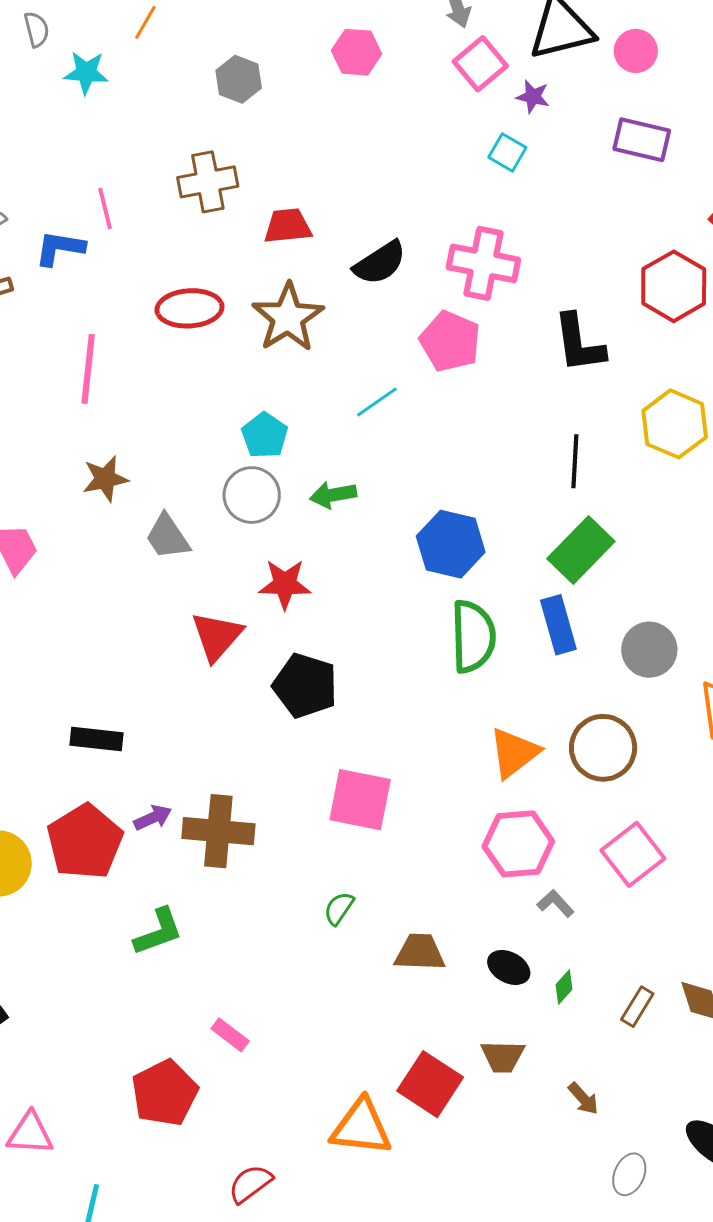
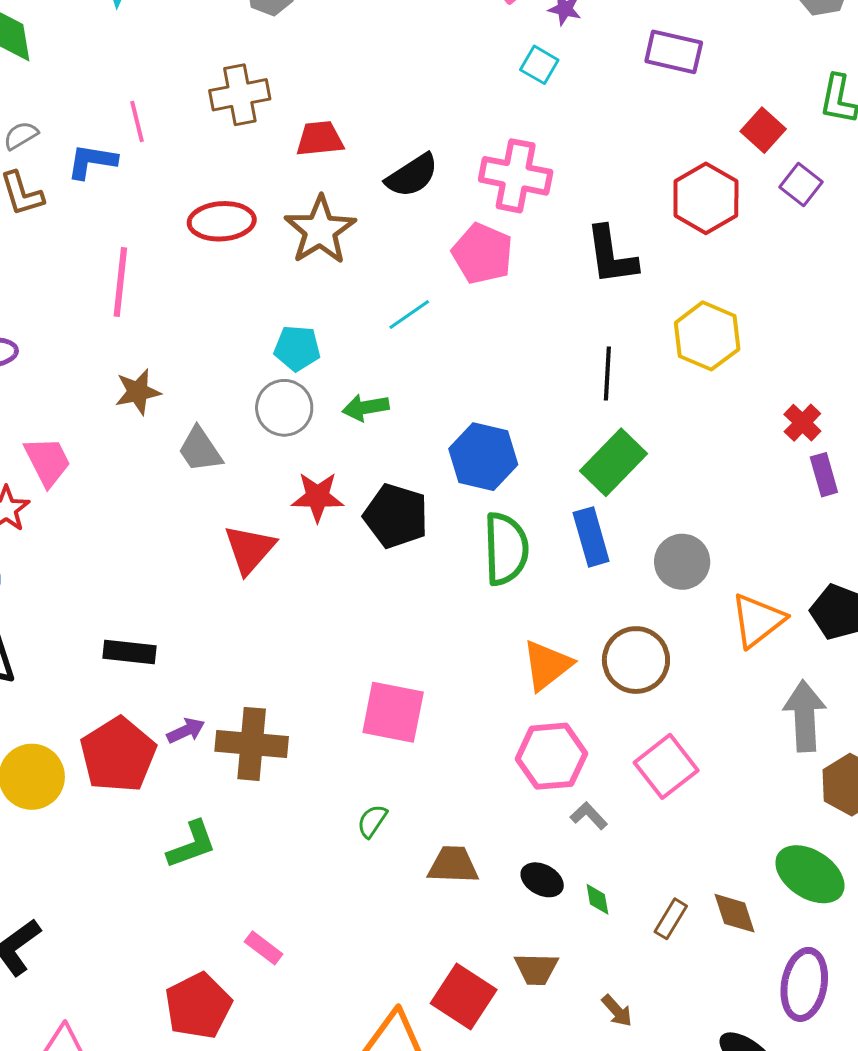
cyan pentagon: (265, 435) -> (297, 348), turned -30
black pentagon: (305, 686) -> (396, 516), moved
green diamond: (564, 987) -> (597, 899), turned -52

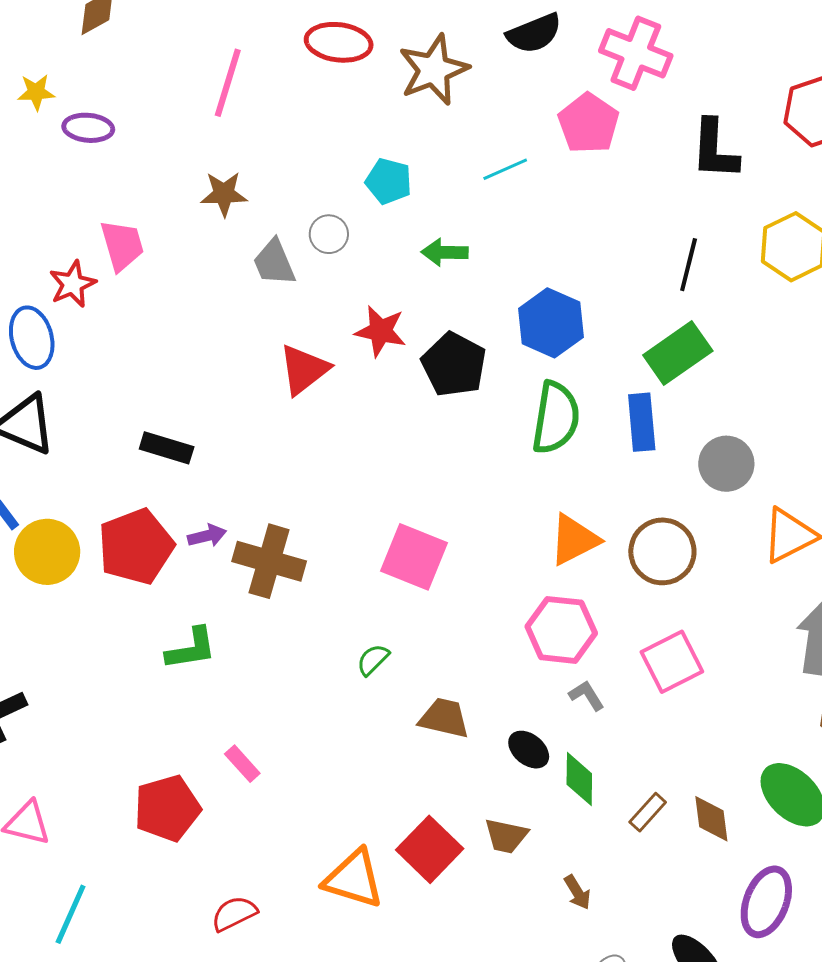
gray circle: (284, 408) -> (329, 234), moved, size x0.7
green diamond: (597, 899) -> (579, 779), size x1.6

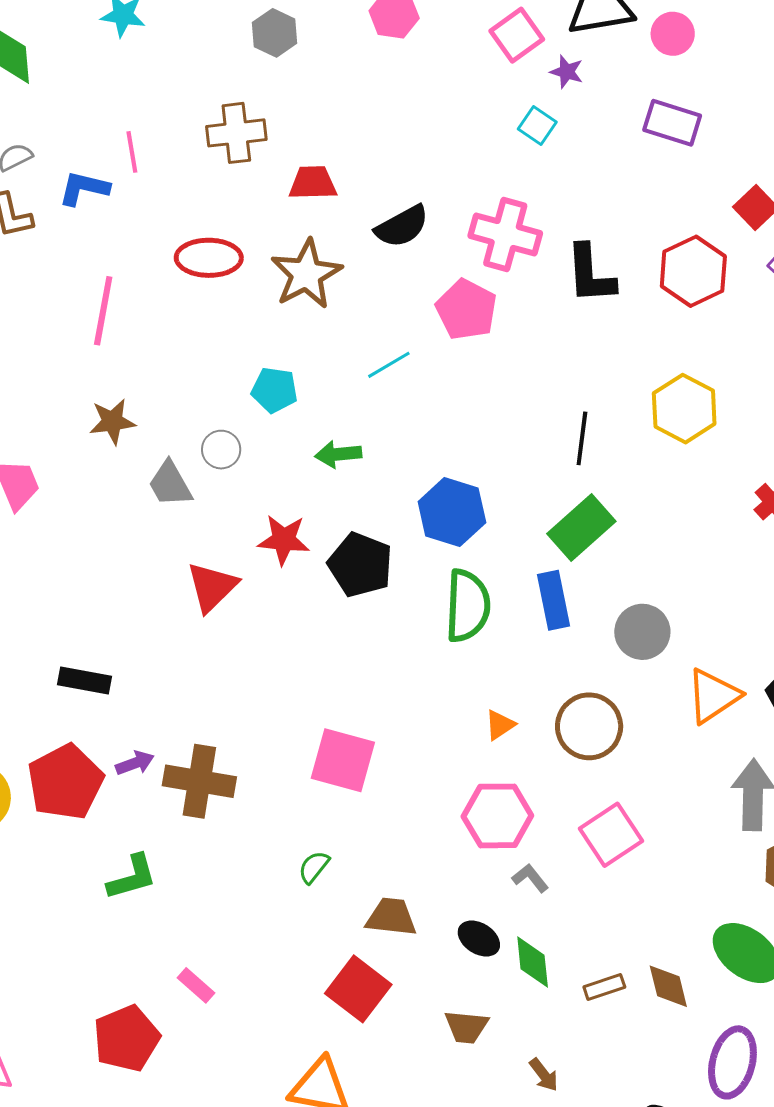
black L-shape: (715, 149) -> (590, 274), moved
orange triangle: (574, 540) -> (500, 725), size x0.6
brown rectangle: (648, 812) -> (604, 987), turned 36
red square: (430, 849) -> (358, 989), moved

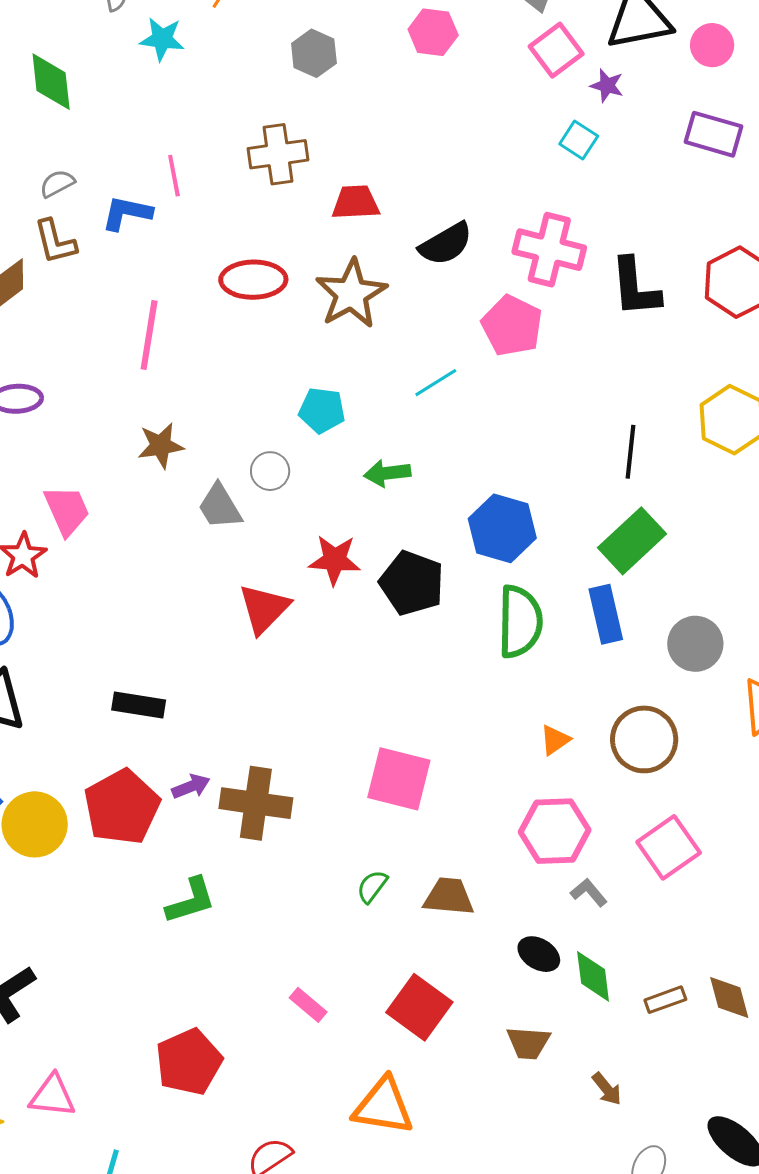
brown trapezoid: (391, 917) -> (449, 897), moved
pink rectangle: (196, 985) -> (308, 1005), moved

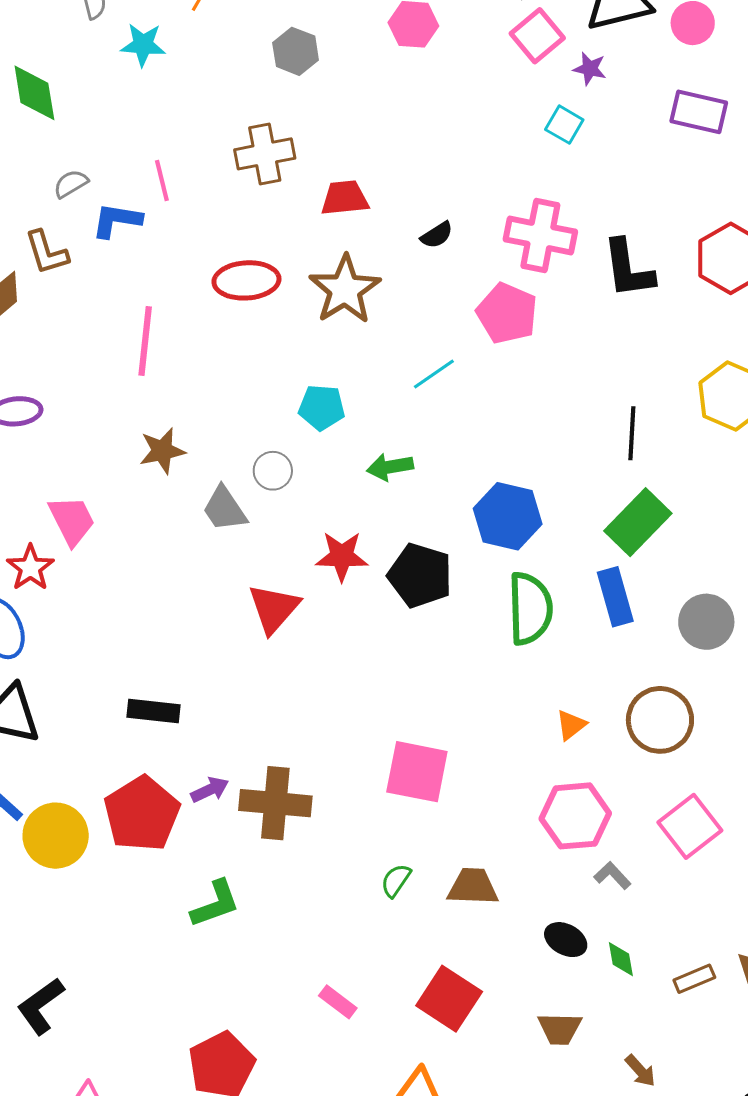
gray semicircle: (57, 183) -> (71, 184), moved
black semicircle: (446, 244) -> (437, 235), size x0.6
green diamond: (593, 976) -> (621, 959), size x0.7

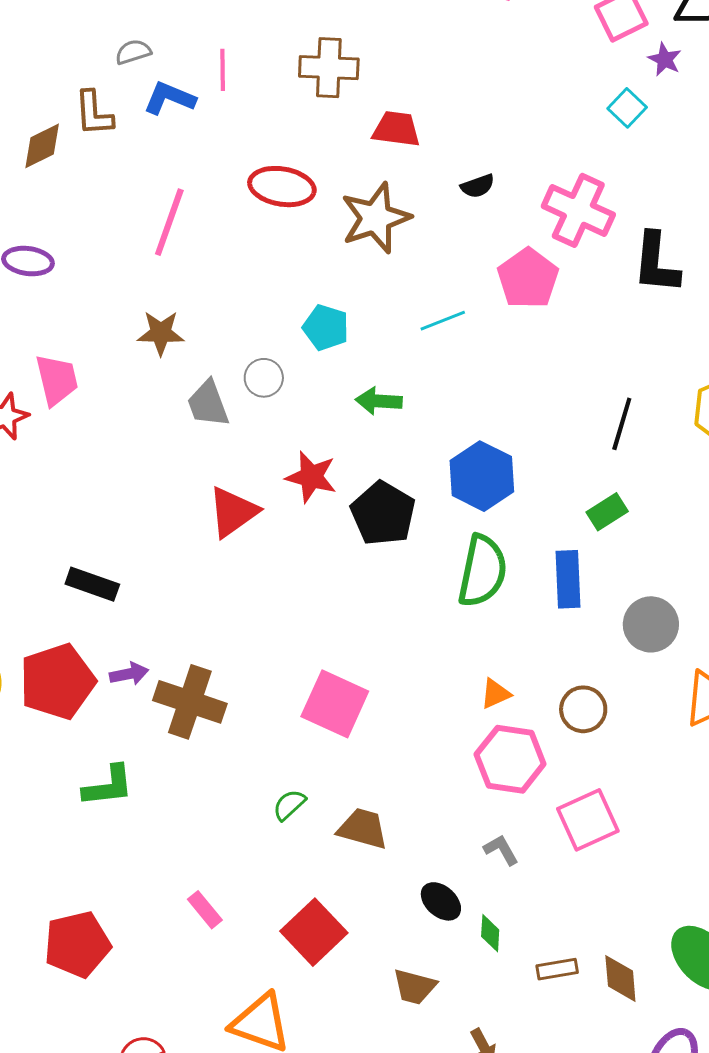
green rectangle: (638, 522) -> (607, 512), size x0.6
brown circle: (660, 720) -> (583, 709), size x0.7
pink hexagon: (575, 816) -> (510, 759), moved

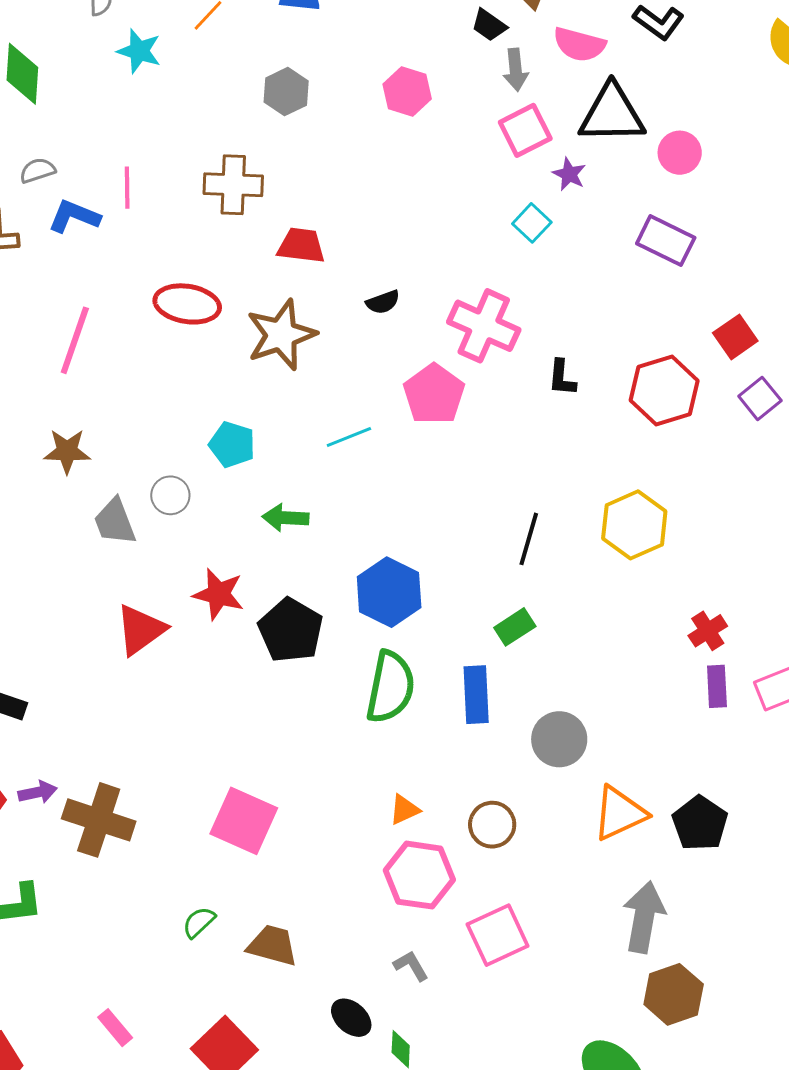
black L-shape: (656, 263) -> (562, 378), size x0.6

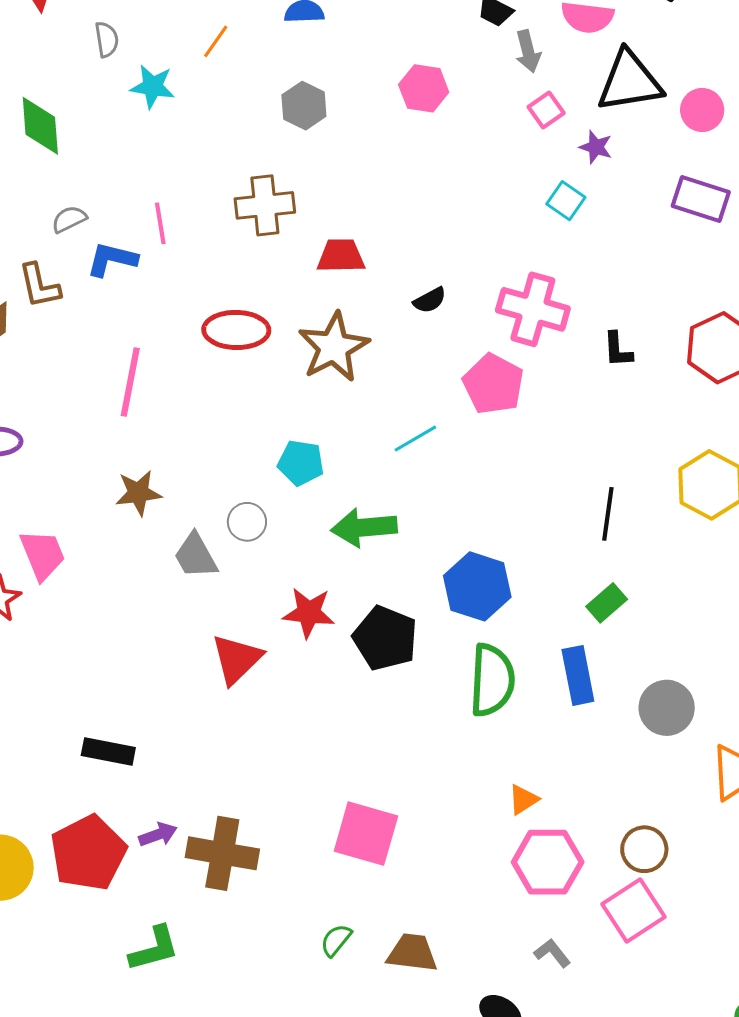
pink square: (525, 130) -> (546, 110), size x0.7
green arrow: (285, 518) -> (364, 528), size x1.4
brown circle: (492, 825) -> (644, 849), moved

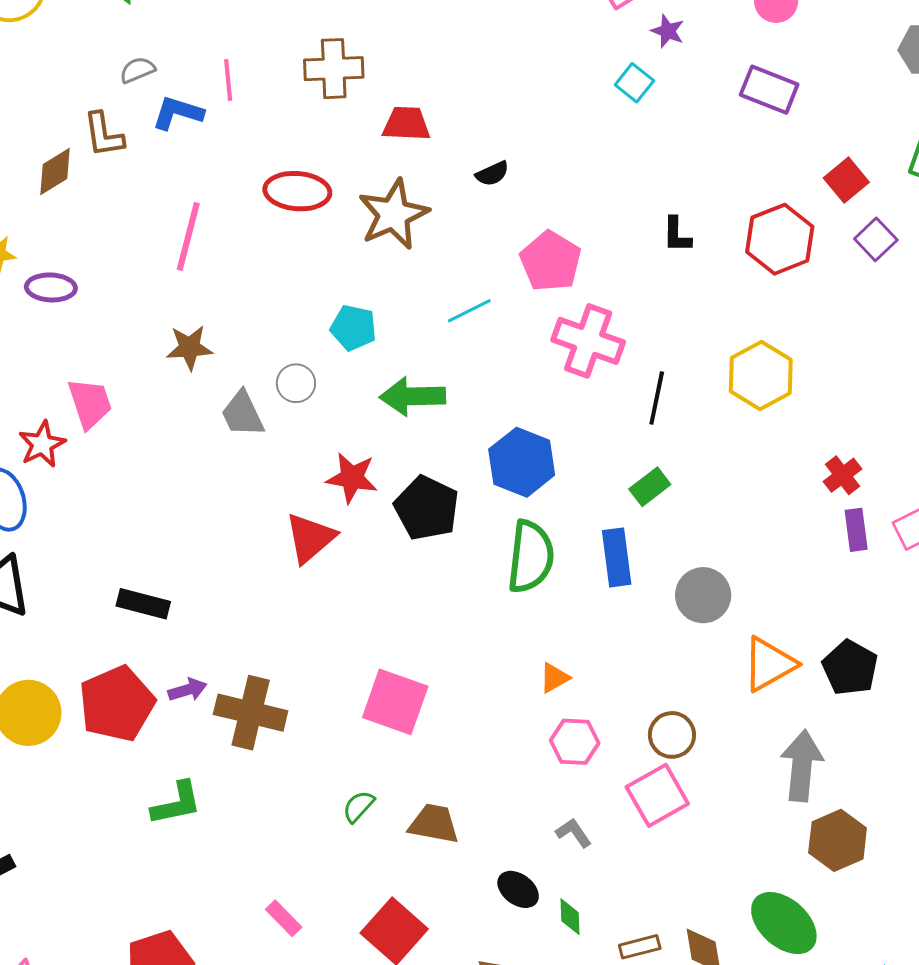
pink cross: (533, 309) -> (588, 341), moved
red triangle: (237, 659) -> (310, 538), moved
pink hexagon: (548, 862) -> (575, 742), size x0.7

